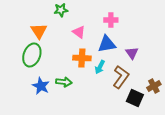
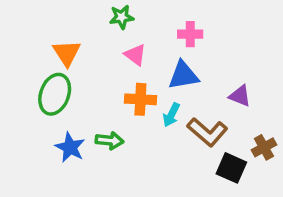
green star: (61, 10) -> (122, 17), moved
purple triangle: (132, 53) -> (240, 96), moved, turned -32
brown L-shape: (121, 77) -> (207, 132), turned 95

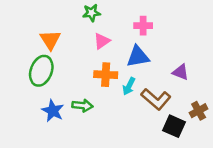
pink triangle: (135, 55) -> (102, 41), turned 48

